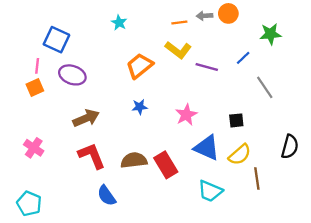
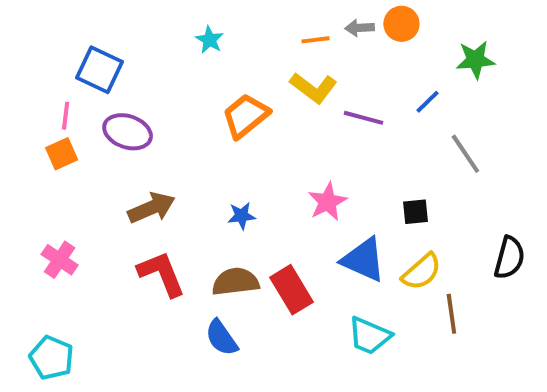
blue star: (140, 107) -> (242, 216), moved
blue semicircle: (107, 196) -> (222, 338), moved

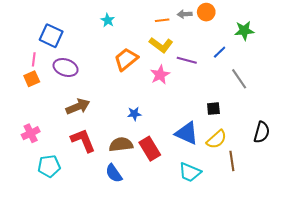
pink star: (327, 202) -> (160, 75), moved
blue star: (242, 216) -> (134, 114), moved
pink cross: (60, 260) -> (31, 133), turned 30
cyan pentagon: (52, 358) -> (49, 166), moved, turned -30

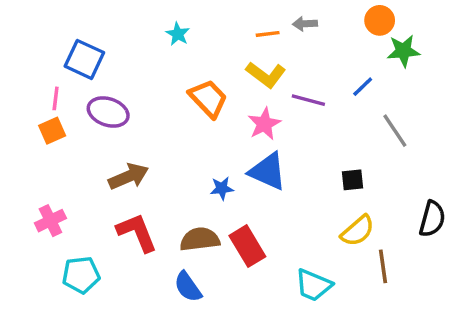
orange circle: (206, 12) -> (380, 20), moved
orange trapezoid: (126, 59) -> (208, 98), turned 85
blue triangle: (187, 133) -> (268, 171), moved

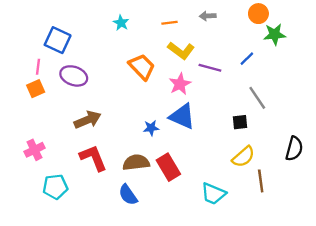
orange line: (268, 34) -> (170, 23), moved
gray line: (395, 131) -> (257, 98), moved

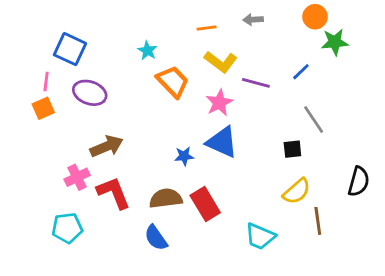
cyan star: (121, 23) -> (147, 51), moved
pink cross: (34, 150) -> (77, 177), moved

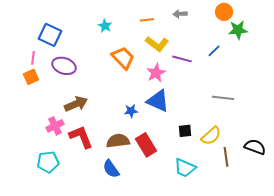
cyan star: (147, 51) -> (105, 26), moved
gray line: (314, 120) -> (223, 98), moved, turned -50
black square: (292, 149) -> (185, 131), moved
black semicircle: (359, 181) -> (255, 147), moved, turned -85

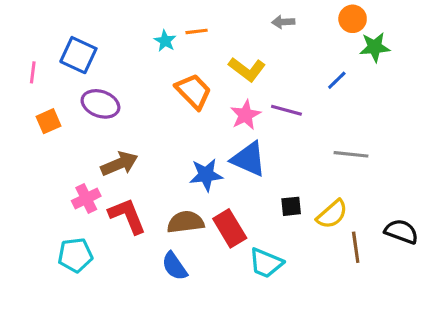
orange line: (147, 20) -> (197, 31), moved
pink line: (33, 58) -> (33, 72), moved
purple line: (182, 59) -> (286, 110), moved
blue star: (131, 111) -> (206, 175), size x1.5
cyan trapezoid: (185, 168) -> (266, 263), moved

